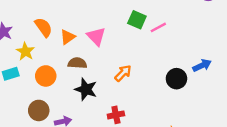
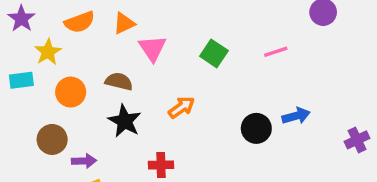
green square: (137, 20) -> (214, 53), moved
orange semicircle: (43, 27) -> (80, 22), turned 96
pink line: (158, 27) -> (276, 52), moved
orange triangle: (68, 37) -> (124, 23), moved

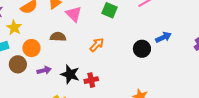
black star: (125, 121) -> (70, 74), moved
brown circle: (52, 139) -> (18, 64), moved
purple arrow: (84, 161) -> (44, 70), moved

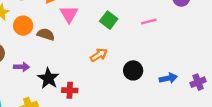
blue arrow: (163, 37) -> (168, 78), moved
orange arrow: (97, 45) -> (99, 55), moved
orange circle: (31, 48) -> (23, 26), moved

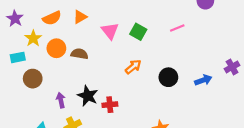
pink triangle: (69, 14) -> (110, 31), moved
purple arrow: (21, 67) -> (61, 100), moved, turned -96
purple cross: (198, 82) -> (232, 67), moved

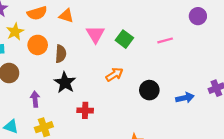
orange triangle: (80, 17) -> (66, 16), turned 40
brown semicircle: (79, 54) -> (61, 54), turned 77
black star: (88, 96) -> (65, 83), moved

